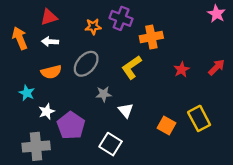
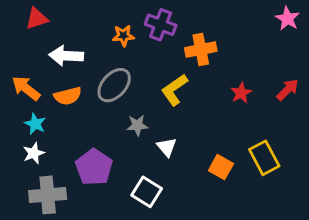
red triangle: (49, 17) -> (37, 19), moved
orange arrow: (20, 38) -> (26, 88), moved, turned -30
white arrow: (50, 42) -> (66, 56), size x1.5
white star: (47, 111) -> (34, 153), moved

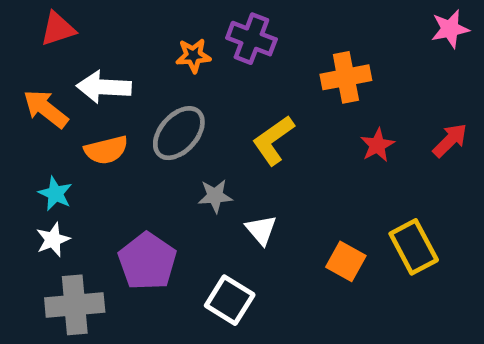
pink star: (287, 19) -> (450, 29), turned 30
orange cross: (201, 50) -> (346, 77), moved
orange arrow: (26, 88) -> (46, 109), moved

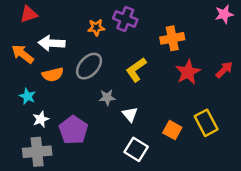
red star: (377, 145) -> (188, 72), size x1.5
white star: (53, 240) -> (41, 119), moved
white square: (230, 300) -> (136, 149), moved

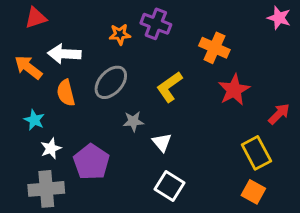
pink star: (224, 14) -> (279, 18), turned 30
orange cross: (172, 38) -> (214, 48), turned 35
red arrow: (224, 70) -> (279, 114), moved
orange semicircle: (53, 75) -> (66, 93), turned 90
orange square: (172, 130) -> (253, 192), moved

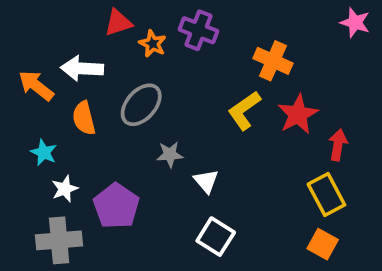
red triangle: (36, 18) -> (118, 23), moved
orange star: (120, 34) -> (153, 44), turned 30
yellow L-shape: (169, 87) -> (244, 110), moved
red arrow: (279, 114) -> (338, 145), moved, turned -35

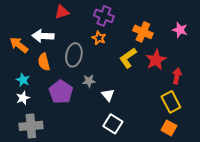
pink star: (355, 23) -> (180, 30), moved
orange star: (153, 44) -> (99, 38), moved
gray ellipse: (141, 105) -> (74, 55), turned -30
white star: (65, 189) -> (23, 98), moved
purple pentagon: (116, 206) -> (61, 92), moved

